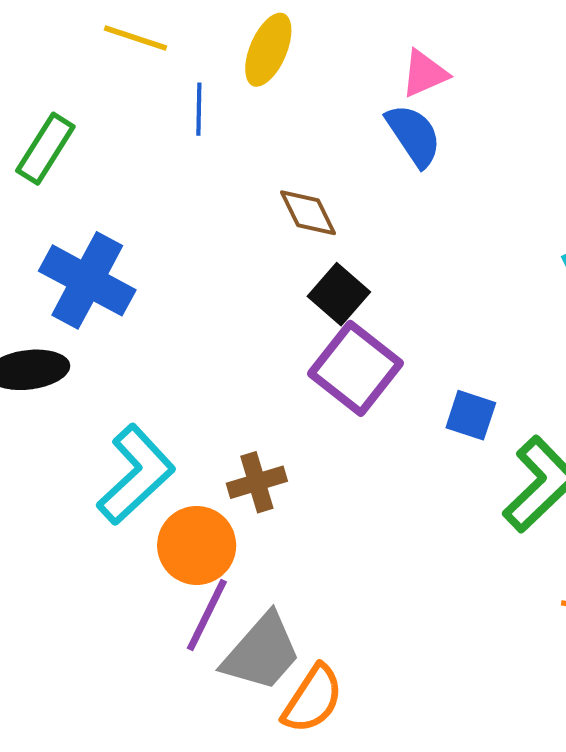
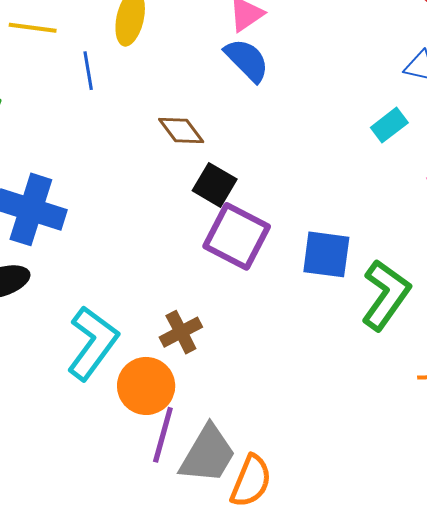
blue square: (471, 415) -> (326, 254), size x1.4

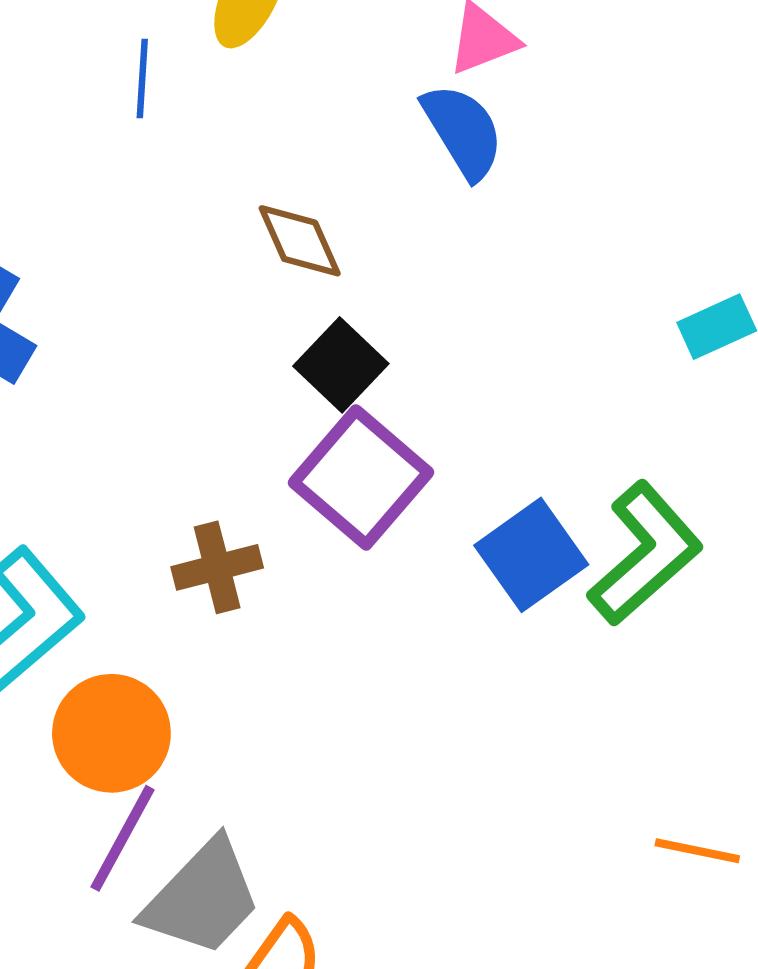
blue square: (326, 254) -> (531, 555), turned 34
green L-shape: (386, 295) -> (645, 554), moved
brown cross: (181, 332) -> (217, 567), moved

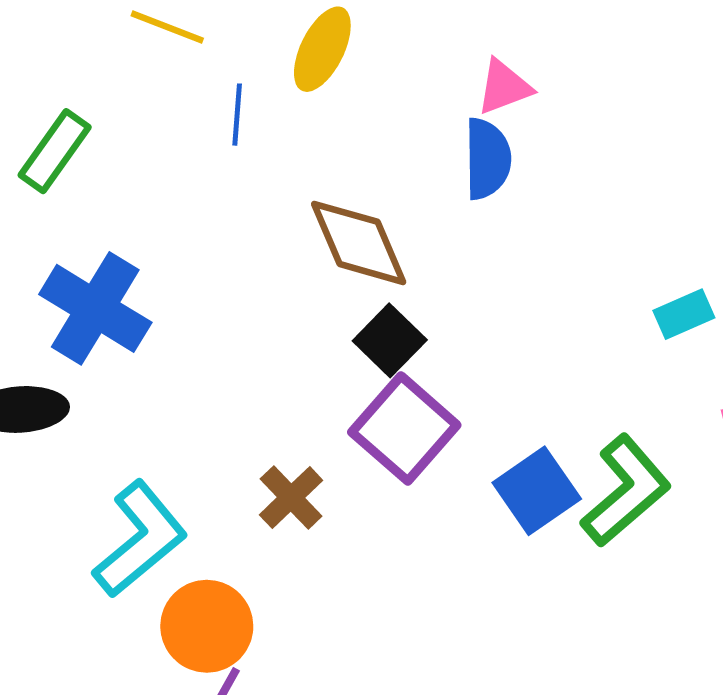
blue semicircle: (463, 131) -> (487, 159), turned 30
brown diamond: (300, 241) -> (359, 243), size x1.5
brown cross: (217, 567) -> (291, 498), turned -30

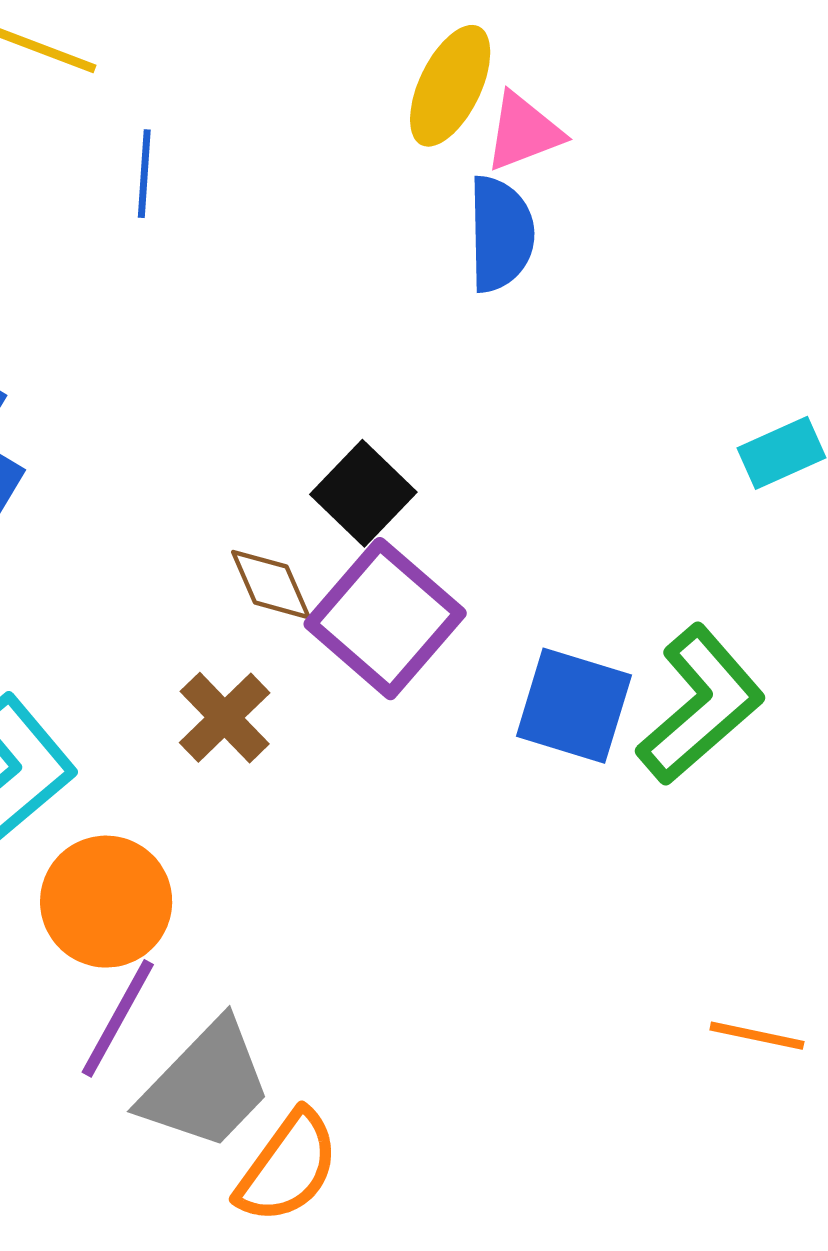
yellow ellipse: (322, 49) -> (450, 86), moved
brown diamond: (359, 243) -> (271, 585), moved, size x0.6
blue square: (537, 491) -> (574, 706), turned -38

